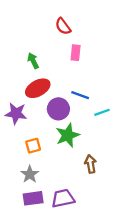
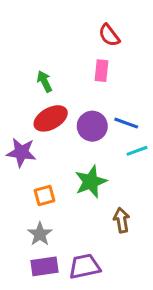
red semicircle: (63, 26) -> (109, 35), moved
blue line: (80, 95) -> (126, 123), moved
purple circle: (58, 109) -> (92, 126), moved

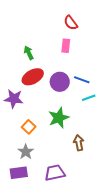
orange square: (44, 196) -> (29, 127), turned -32
purple rectangle: (44, 266) -> (19, 173), moved

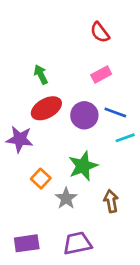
pink rectangle: (66, 46) -> (101, 75), moved, turned 56
gray star: (26, 152) -> (66, 198), moved

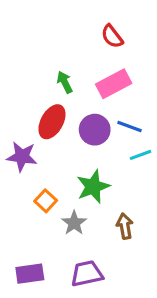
green arrow: (41, 75) -> (65, 82), moved
pink rectangle: (101, 75) -> (114, 84), size x1.5
red ellipse: (46, 108) -> (52, 122), turned -32

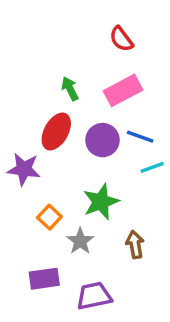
purple rectangle: (30, 274) -> (44, 279), moved

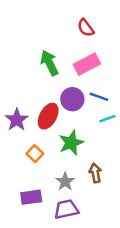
green arrow: (70, 89) -> (49, 63), size x1.5
red ellipse: (56, 132) -> (48, 116), moved
purple star: (24, 169) -> (17, 120), turned 30
gray star: (80, 241) -> (65, 181), moved

